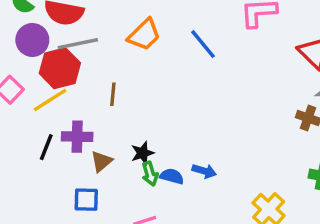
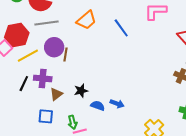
purple circle: (32, 40) -> (54, 47), moved
red hexagon: (60, 68) -> (17, 35), moved
green arrow: (150, 174) -> (73, 122), moved

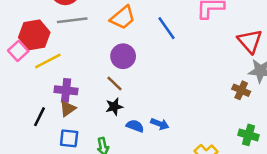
purple circle: (54, 47) -> (123, 56), moved
brown line: (66, 54) -> (115, 84), moved, turned -56
black line: (24, 84) -> (40, 117), moved
brown triangle: (56, 94) -> (68, 109), moved

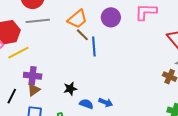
blue line: (166, 28) -> (94, 46), moved, turned 30
purple circle: (123, 56) -> (111, 17), moved
brown line: (115, 84) -> (82, 35), moved

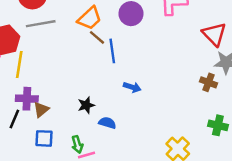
yellow line: (18, 53) -> (19, 65), turned -50
purple cross: (33, 76) -> (27, 99), moved
blue arrow: (106, 102) -> (132, 87), moved

